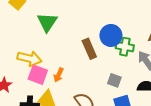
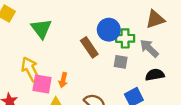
yellow arrow: (29, 59) -> (30, 69), turned -120
gray square: (114, 80) -> (121, 62), moved

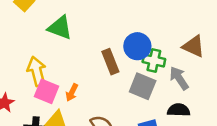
brown triangle: (155, 19) -> (194, 46), turned 30
green triangle: (41, 29) -> (60, 28), turned -45
gray square: (121, 62) -> (143, 86), size x1.5

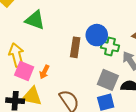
brown rectangle: (110, 62) -> (75, 47), turned 30
gray square: (143, 86) -> (108, 80), moved

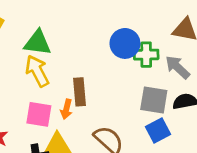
brown rectangle: (75, 47) -> (79, 92), moved
yellow arrow: (16, 55) -> (37, 71), moved

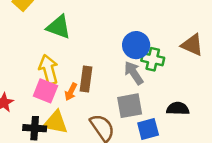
gray arrow: (177, 67) -> (134, 73), moved
yellow arrow: (37, 71) -> (49, 69), moved
gray square: (154, 100) -> (130, 106), moved, turned -32

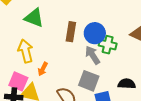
brown rectangle: (86, 79) -> (71, 32), moved
pink square: (45, 91) -> (18, 81), moved
gray square: (130, 106) -> (89, 81), turned 30

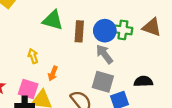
green triangle: (34, 18) -> (53, 20), moved
green cross: (108, 45) -> (123, 30), moved
yellow arrow: (26, 51) -> (33, 56), size x0.6

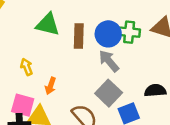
gray square: (103, 82) -> (109, 93), turned 30

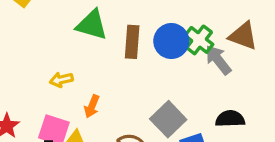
green cross: (129, 32) -> (199, 40), turned 30
gray arrow: (109, 61) -> (218, 60), moved
yellow arrow: (27, 67) -> (61, 80), turned -84

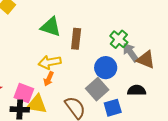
brown triangle: (243, 36) -> (146, 60), moved
blue circle: (171, 41) -> (106, 68), moved
yellow arrow: (61, 80) -> (50, 62), moved, size x1.5

